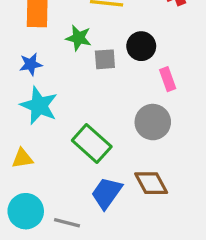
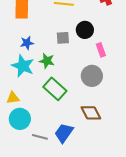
green star: (79, 38) -> (47, 61), moved
blue star: (31, 64) -> (27, 43), moved
blue trapezoid: (107, 193) -> (64, 133), moved
cyan circle: (26, 211) -> (20, 119), moved

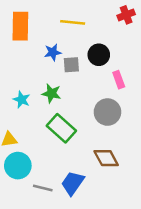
blue star: (27, 43) -> (53, 52), moved
cyan star: (23, 66) -> (22, 100), size x0.6

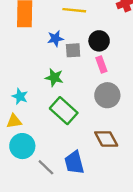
pink rectangle: (119, 80) -> (101, 65), moved
cyan star: (22, 100) -> (20, 96), moved
blue trapezoid: (73, 183) -> (74, 163), turned -50
gray line: (43, 188) -> (46, 167), turned 30

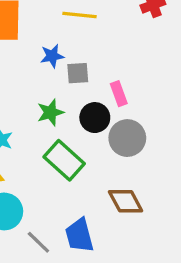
black circle: (99, 41) -> (95, 118), moved
green star: (54, 78) -> (50, 112), turned -30

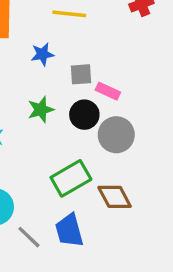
gray square: (78, 73) -> (81, 74), moved
pink rectangle: (119, 94) -> (108, 91), turned -45
green rectangle: (64, 160) -> (71, 178), moved, turned -72

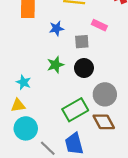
pink rectangle: (108, 91) -> (99, 25), moved
gray circle: (116, 135) -> (105, 94), moved

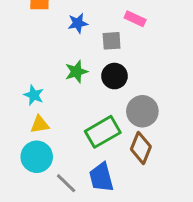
yellow triangle: (18, 105) -> (40, 124), moved
brown diamond: (104, 122) -> (141, 148), turned 50

